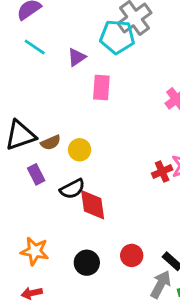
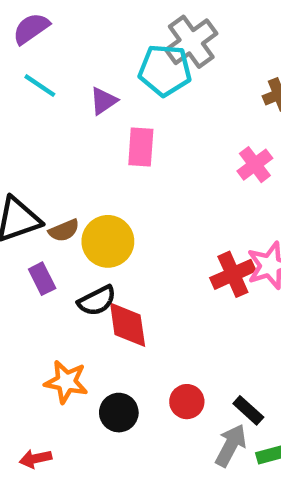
yellow circle: (80, 150) -> (108, 241), size x1.5
red cross: (162, 172) -> (233, 274), size x1.4
orange star: (35, 251) -> (66, 382), moved

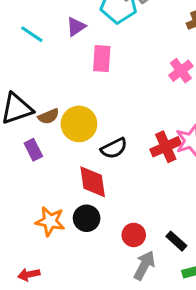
cyan line: (40, 86) -> (32, 34), moved
black semicircle: (97, 301) -> (114, 148), moved
black circle: (119, 413) -> (87, 218), moved
gray arrow: (231, 445) -> (144, 265), moved

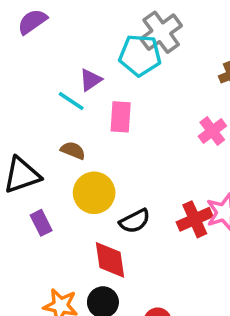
cyan line: (32, 34) -> (71, 101), moved
brown semicircle: (49, 116) -> (73, 150), moved, turned -135

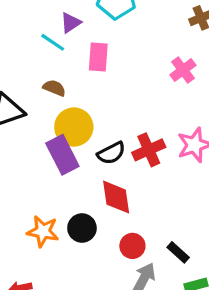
red cross: (195, 219) -> (149, 150), moved
purple rectangle: (41, 223) -> (62, 155), moved, size x1.6
red diamond: (110, 260) -> (116, 197), moved

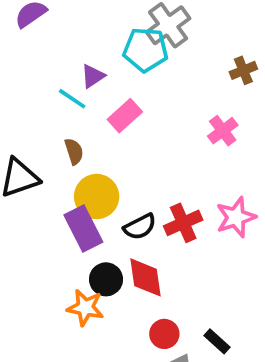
pink rectangle: (98, 57) -> (125, 116), turned 44
brown semicircle: (54, 88) -> (74, 151), turned 50
black circle: (82, 228) -> (106, 279), moved
orange star: (43, 231) -> (85, 308), moved

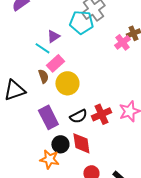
pink rectangle: (125, 116) -> (55, 63), moved
pink cross: (223, 131) -> (122, 42), moved
yellow circle: (97, 197) -> (67, 83), moved

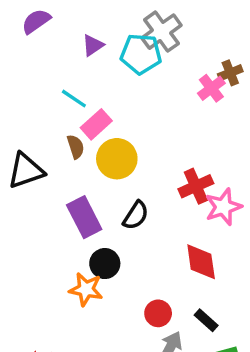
purple triangle: (53, 36) -> (93, 45), moved
red cross: (101, 114) -> (196, 186), moved
black semicircle: (78, 116) -> (136, 215), turned -30
red diamond: (81, 143) -> (201, 262), moved

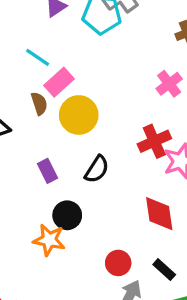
pink cross: (211, 88) -> (169, 84), moved
purple rectangle: (84, 217) -> (47, 171), size x0.6

